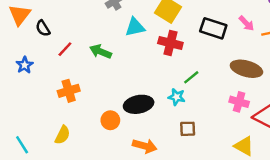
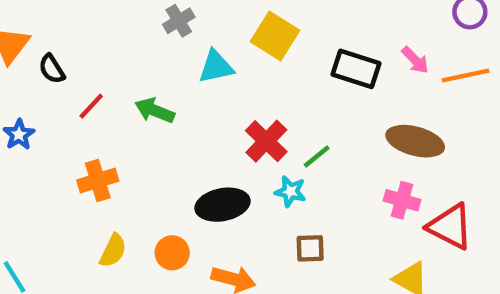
red cross: (170, 43) -> (266, 141), moved, turned 30
orange circle: (110, 120) -> (172, 253), moved
yellow semicircle: (63, 135) -> (113, 251), moved

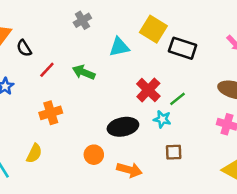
gray cross: (179, 21) -> (82, 20), moved
black rectangle: (356, 69) -> (183, 48), moved
yellow semicircle: (113, 251) -> (34, 153), moved

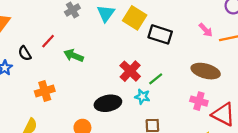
cyan triangle: (119, 47) -> (106, 13), moved, turned -42
black semicircle: (24, 48) -> (25, 53), moved
red line: (47, 70) -> (48, 41), moved

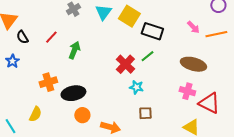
black semicircle: (25, 53) -> (22, 37), moved
green arrow: (74, 56) -> (74, 50), turned 90
green line: (156, 79) -> (147, 56), moved
black ellipse: (108, 103) -> (73, 93), moved

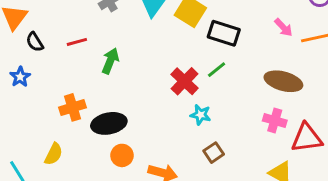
red line: (51, 37) -> (77, 42), turned 32
red triangle: (209, 103) -> (307, 138), turned -35
brown square: (145, 113) -> (214, 153), turned -32

